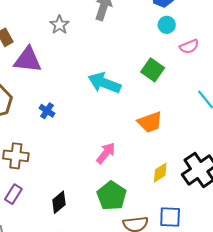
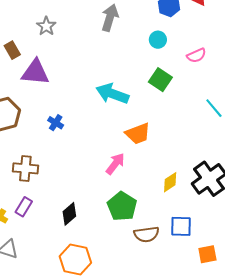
gray star: (59, 25) -> (46, 26), moved
cyan circle: (167, 25) -> (158, 40), moved
orange trapezoid: (150, 122) -> (138, 134), moved

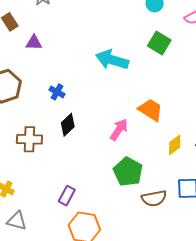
purple triangle: (35, 72) -> (34, 43), size x0.6
orange trapezoid: (138, 134) -> (151, 110), moved, turned -124
purple rectangle: (24, 207) -> (67, 196), moved
black diamond: (69, 214) -> (68, 125), moved

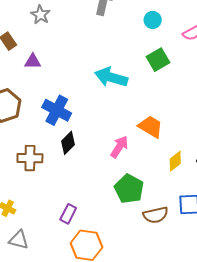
green square: (159, 43) -> (158, 60), turned 30
blue cross: (57, 92) -> (57, 110), size x1.8

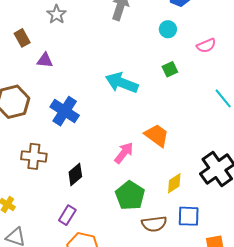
green square: (158, 60) -> (170, 69), size x0.7
black diamond: (68, 143) -> (75, 174), moved
yellow diamond: (175, 161) -> (174, 183), moved

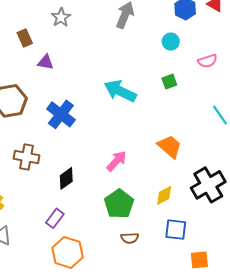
orange trapezoid: (157, 135) -> (170, 147), moved
brown semicircle: (154, 224) -> (130, 238), moved, size x0.7

